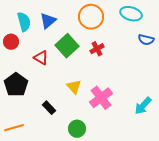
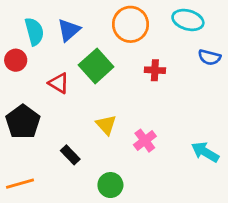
red cross: (97, 49) -> (155, 70), moved, turned 32
pink cross: (101, 98) -> (145, 141), size x0.7
cyan arrow: (143, 106) -> (205, 152), turned 78

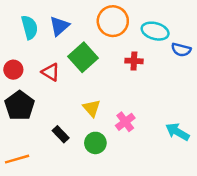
cyan ellipse: (188, 20) -> (155, 31), moved
red circle: (16, 60) -> (13, 70), moved
green circle: (110, 185) -> (95, 143), moved

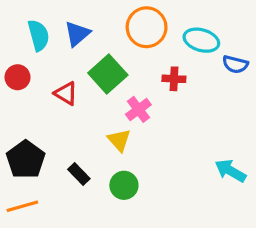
red circle: (13, 70) -> (18, 77), moved
black pentagon: (20, 106) -> (26, 159), moved
pink cross: (125, 122) -> (138, 109), moved

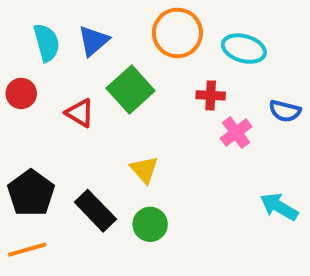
blue semicircle: (235, 64) -> (285, 111), moved
pink cross: (138, 109) -> (236, 133), moved
black rectangle: (79, 174) -> (95, 211), size x1.5

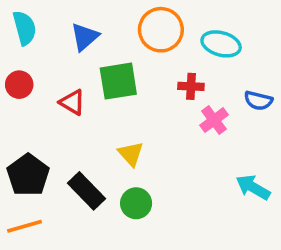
cyan semicircle: (47, 43) -> (24, 28), moved
green square: (131, 90) -> (118, 81), turned 33

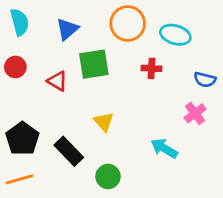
pink cross: (214, 120) -> (195, 113), moved
cyan arrow: (253, 187) -> (164, 148), moved
green circle: (136, 203) -> (108, 176), moved

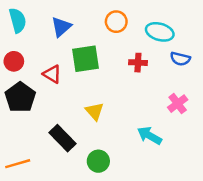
orange circle: (128, 23) -> (116, 22), size x0.7
blue semicircle: (205, 80) -> (180, 59), moved
black pentagon: (22, 139) -> (20, 97), moved

